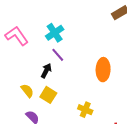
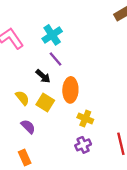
orange ellipse: (103, 70) -> (70, 90), moved
black arrow: (46, 71) -> (43, 76), turned 104

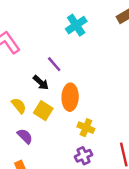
cyan cross: (52, 35) -> (76, 25), moved

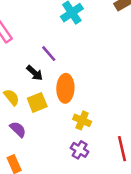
yellow square: (43, 111) -> (37, 102), turned 36
purple cross: (84, 156) -> (80, 150), turned -35

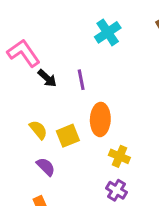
purple line: (49, 54) -> (81, 80), turned 30
black arrow: (35, 73) -> (47, 78), moved

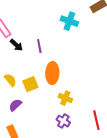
cyan cross: (108, 32) -> (69, 21), moved, turned -36
purple semicircle: (46, 167) -> (15, 105), turned -88

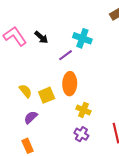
cyan cross: (69, 21) -> (82, 38), moved
black arrow: (16, 45) -> (41, 37), moved
purple line: (39, 46) -> (65, 55), moved, turned 64

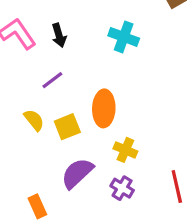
black arrow: (41, 37) -> (59, 35), turned 32
purple line: (65, 55) -> (52, 80), moved
purple semicircle: (31, 117) -> (77, 173), moved, size x1.5

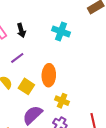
yellow square: (67, 127) -> (26, 86), turned -35

